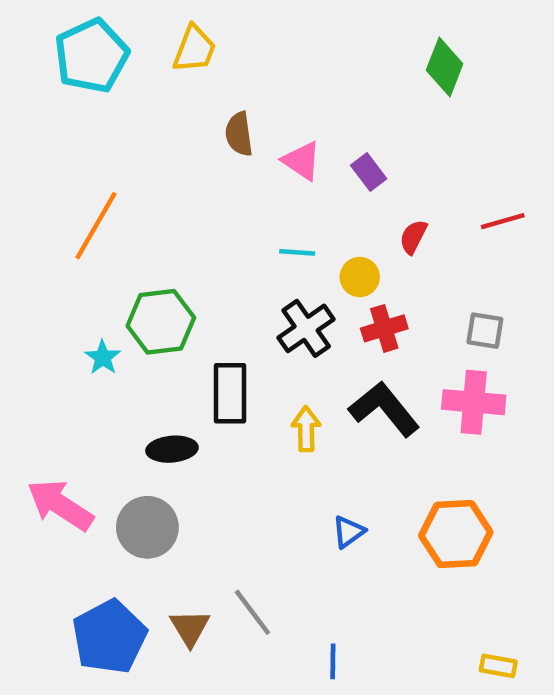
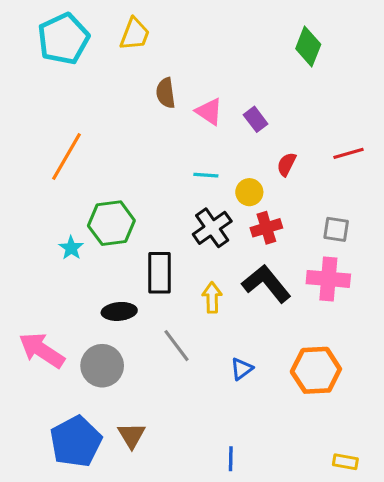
gray line: (252, 612) -> (177, 346), moved

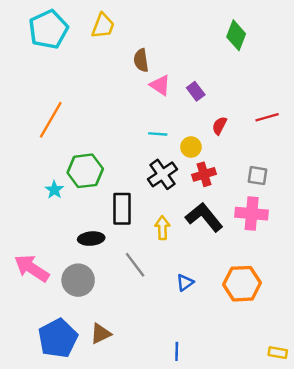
brown semicircle: (166, 93) -> (141, 60), moved
brown triangle: (132, 435) -> (101, 334), turned 35
yellow rectangle: (345, 462) -> (278, 353), moved

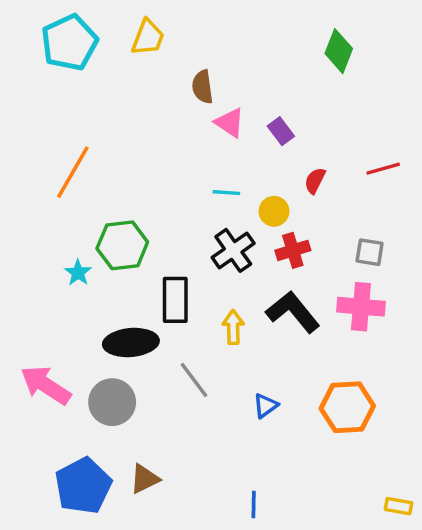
black ellipse: (91, 239) -> (131, 343), size x1.4

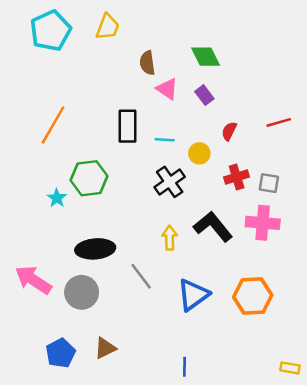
green diamond: (339, 51) -> (206, 57), moved, turned -48
red cross: (293, 250) -> (237, 177), moved
black rectangle: (175, 300) -> (127, 126), moved
blue triangle: (266, 406) -> (193, 295), size x1.8
blue pentagon: (83, 486) -> (60, 353), size x0.7

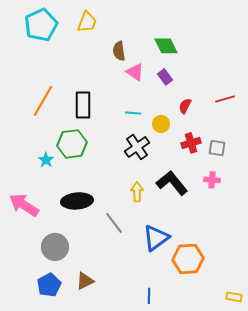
black rectangle: (127, 126) -> (83, 105), moved
pink cross: (263, 223) -> (212, 180), size x0.6
pink arrow: (33, 280) -> (24, 205), moved
gray circle: (82, 292) -> (55, 247), moved
orange hexagon: (253, 296) -> (188, 259), moved

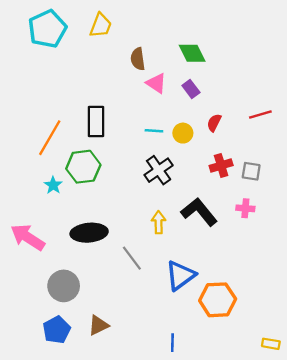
orange line: (43, 101) -> (50, 138), moved
yellow circle: (161, 124) -> (183, 133), moved

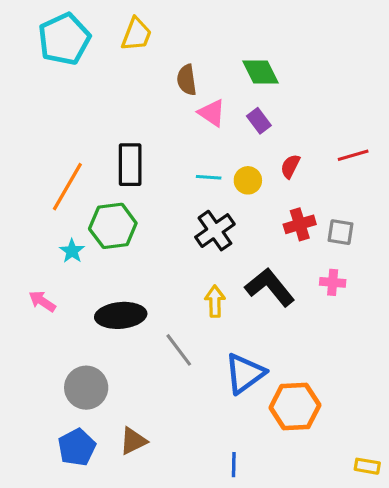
pink arrow: (28, 237) -> (42, 301), moved, size x0.6

